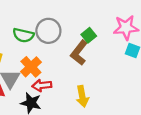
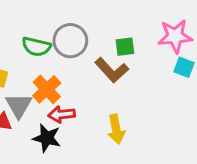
green square: (89, 35) -> (125, 47), turned 32
brown L-shape: (79, 53) -> (112, 70), turned -80

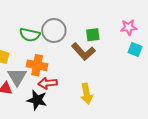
pink star: (175, 36) -> (129, 27), size x0.7
orange cross: (47, 89) -> (37, 65), turned -36

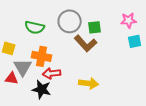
gray circle: (54, 31) -> (70, 21), moved
cyan square: (135, 49) -> (135, 41), turned -32
yellow arrow: (87, 94) -> (89, 83), turned -72

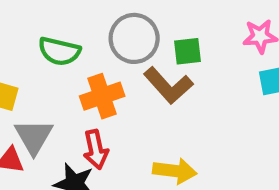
orange cross: (42, 56) -> (102, 96), moved, turned -30
red arrow: (52, 73) -> (96, 150), turned -96

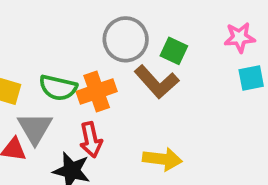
green semicircle: (59, 51) -> (58, 88), moved
green square: (188, 51) -> (174, 51), turned 32

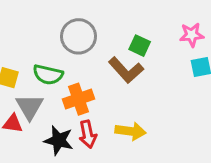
gray circle: (126, 39) -> (79, 36), moved
orange cross: (97, 91) -> (79, 99), moved
red arrow: (91, 140) -> (88, 134), moved

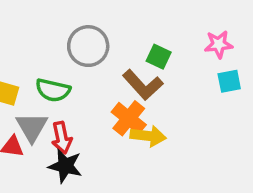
orange cross: (79, 99) -> (129, 118), moved, turned -32
yellow arrow: (131, 131) -> (148, 136), moved
red arrow: (88, 134) -> (62, 138), moved

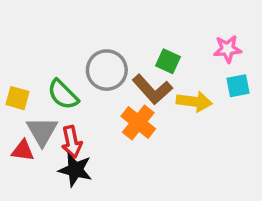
gray circle: (88, 46) -> (107, 70), moved
green semicircle: (53, 90) -> (63, 95), turned 32
yellow arrow: (148, 136) -> (194, 102), moved

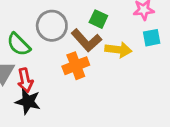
orange cross: (138, 123) -> (76, 66), turned 30

